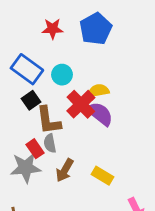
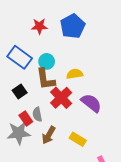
black square: (31, 100) -> (20, 92), moved
red cross: (81, 104) -> (61, 98), moved
purple semicircle: (100, 114) -> (91, 103), moved
brown L-shape: (49, 120) -> (46, 79), moved

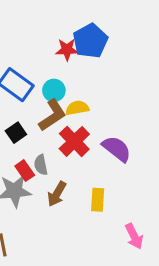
red star: (39, 26) -> (67, 50), moved
yellow semicircle: (75, 74) -> (77, 108), moved
brown L-shape: (46, 79) -> (52, 115), turned -115
yellow rectangle: (78, 139) -> (98, 200), turned 63

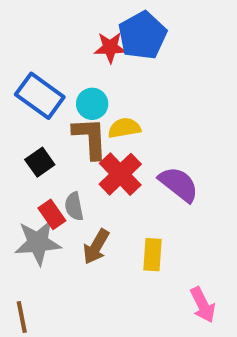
brown L-shape: (52, 115) -> (90, 138), turned -60

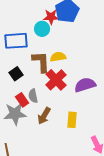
blue rectangle: (40, 96) -> (16, 41), turned -40
cyan circle: (92, 104) -> (42, 29), moved
purple semicircle: (179, 184) -> (85, 85), turned -55

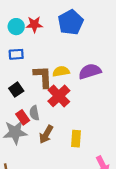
red star: (51, 17) -> (34, 24), moved
cyan circle: (42, 29) -> (16, 27), moved
blue rectangle: (16, 41) -> (16, 54), size x0.6
purple semicircle: (85, 85) -> (90, 71), moved

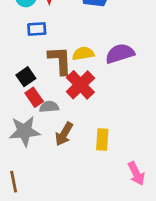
blue rectangle: (16, 54) -> (37, 29), moved
gray semicircle: (34, 113) -> (49, 107), turned 96
red rectangle: (23, 117) -> (34, 97), moved

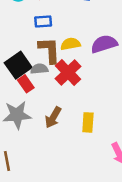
blue rectangle: (37, 29) -> (43, 22), moved
black square: (26, 77) -> (18, 65), size x1.5
gray semicircle: (49, 107) -> (39, 69), moved

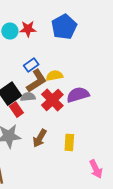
blue rectangle: (43, 22) -> (31, 65), moved, turned -32
purple semicircle: (104, 44) -> (78, 95), moved
brown L-shape: (49, 50) -> (36, 81), turned 60

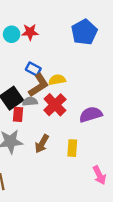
blue pentagon: (64, 27) -> (84, 32), moved
blue rectangle: (31, 65) -> (33, 69), turned 64
purple semicircle: (78, 95) -> (91, 114), moved
red rectangle: (16, 110) -> (18, 114), turned 40

